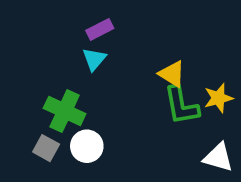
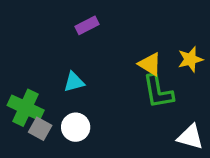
cyan triangle: (94, 59) -> (74, 82), moved, turned 35
yellow star: (218, 98) -> (190, 59), moved
green cross: (65, 111) -> (26, 108), moved

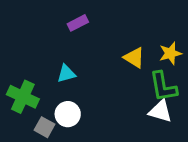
green L-shape: (158, 92) -> (163, 87), moved
gray square: (40, 129) -> (45, 127), moved
white triangle: (190, 137) -> (160, 111), moved

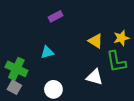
white triangle: (160, 111) -> (95, 77), moved
white circle: (68, 114) -> (53, 89), moved
gray square: (45, 127) -> (14, 87), moved

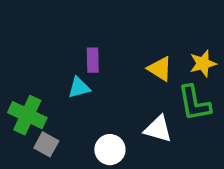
purple rectangle: (56, 16) -> (93, 60), moved, turned -64
gray square: (14, 87) -> (46, 144), moved
white circle: (53, 89) -> (110, 150), moved

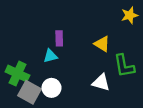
yellow star: (203, 63) -> (130, 15), moved
gray square: (46, 144) -> (30, 92), size x1.5
white circle: (110, 150) -> (52, 88), moved

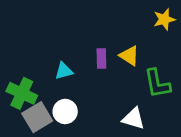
purple rectangle: (59, 38) -> (101, 58), moved
white triangle: (101, 82) -> (134, 118), moved
gray square: (30, 92) -> (37, 117), turned 30

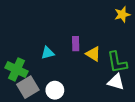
yellow triangle: (129, 56) -> (93, 54), moved
white circle: (65, 111) -> (55, 90), moved
white triangle: (134, 118) -> (116, 82), moved

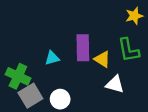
purple rectangle: (76, 44) -> (83, 48), size x1.6
green L-shape: (117, 62) -> (129, 50), moved
white triangle: (116, 82) -> (115, 84), moved

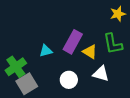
purple rectangle: (83, 48) -> (73, 42), turned 30
green cross: (18, 76) -> (16, 67), turned 30
white circle: (60, 99) -> (69, 80), moved

